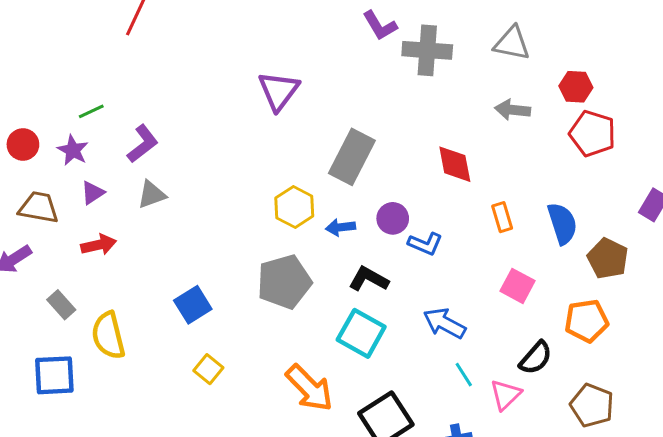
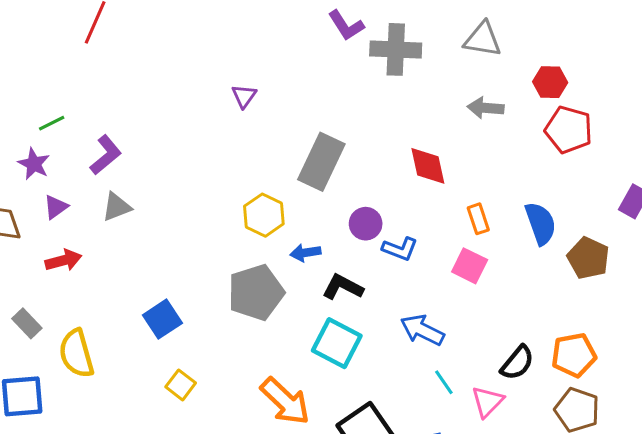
purple triangle: (279, 91) -> (244, 96), size x0.6
blue arrow: (340, 227) -> (306, 253), moved
pink square: (517, 286) -> (470, 266), moved
orange pentagon: (586, 321) -> (574, 355), moved

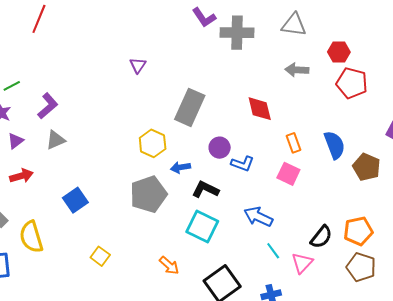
blue square: (162, 319) -> (75, 200), moved
orange arrow: (285, 401) -> (169, 265), size x0.6

